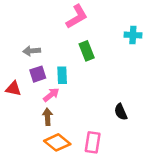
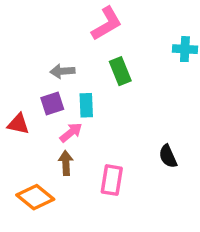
gray arrow: (32, 51) -> (62, 71), moved
orange diamond: (57, 142) -> (35, 197), moved
pink rectangle: (93, 142) -> (112, 180), moved

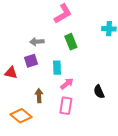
cyan rectangle: (86, 105) -> (57, 68), moved
pink arrow: (71, 132) -> (67, 84), moved

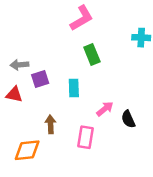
gray arrow: (37, 42) -> (19, 65), moved
pink arrow: (67, 84) -> (105, 109), moved
orange diamond: (21, 116) -> (27, 150), turned -45

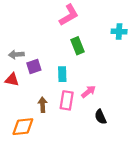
black semicircle: (128, 119) -> (101, 117), moved
pink rectangle: (85, 137) -> (67, 100), moved

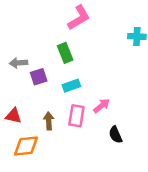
green rectangle: (78, 46) -> (65, 53), moved
cyan rectangle: (62, 74) -> (71, 86), turned 72
red triangle: (12, 80) -> (13, 116), moved

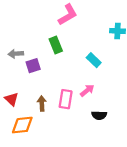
cyan rectangle: (71, 86) -> (94, 60), moved, turned 64
red triangle: (13, 116) -> (12, 99), turned 32
black semicircle: (115, 135) -> (99, 115), turned -64

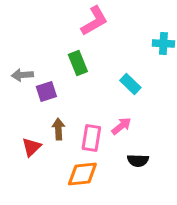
red triangle: (12, 99) -> (31, 147), moved, turned 32
brown arrow: (42, 103) -> (58, 129), moved
orange diamond: (22, 125) -> (82, 174), moved

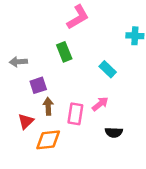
purple square: (46, 91) -> (38, 85), moved
orange diamond: (82, 174) -> (48, 140), moved

